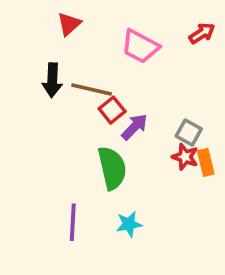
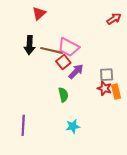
pink trapezoid: (140, 46) -> (69, 47), moved
gray square: (189, 132) -> (107, 75), turned -32
green semicircle: (112, 168) -> (63, 95), size x0.6
purple line: (73, 222) -> (23, 125), moved

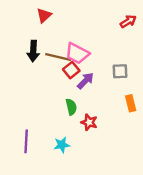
gray square: (107, 75) -> (120, 71), moved
red star: (104, 88) -> (89, 122), moved
cyan star: (73, 126) -> (62, 145), moved

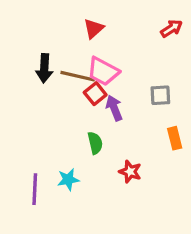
red triangle: (44, 15) -> (94, 28), moved
purple arrow: (86, 81) -> (114, 108), turned -66
red star: (89, 122) -> (130, 172), moved
cyan star: (62, 145) -> (68, 180), moved

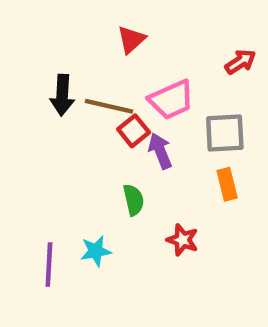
red arrow: (171, 28) -> (240, 62), moved
pink trapezoid: (103, 71) -> (171, 100), moved, turned -52
gray square: (160, 95) -> (225, 133), size x1.4
orange rectangle: (175, 138) -> (227, 184), moved

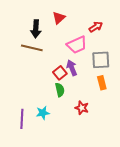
red arrow: (240, 62) -> (96, 27), moved
black arrow: (62, 95) -> (36, 29), moved
brown line: (109, 106) -> (32, 48), moved
red square: (134, 131) -> (60, 73), moved

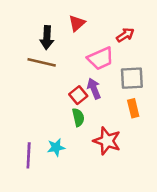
red star: (82, 108) -> (107, 141), size x1.5

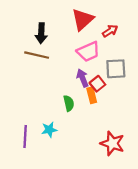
red triangle: (77, 23) -> (83, 19), moved, size x1.5
red square: (78, 95) -> (97, 84), moved
orange rectangle: (133, 108) -> (92, 95), moved
red star: (107, 141) -> (112, 143), moved

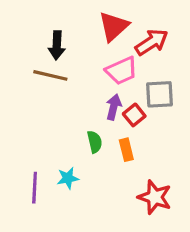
red arrow: (110, 31) -> (152, 42), size x1.5
purple arrow: (83, 78) -> (114, 107), turned 36
orange rectangle: (92, 95) -> (126, 150), moved

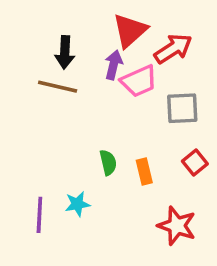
purple arrow: (114, 107) -> (114, 65), moved
red square: (134, 115) -> (195, 162), moved

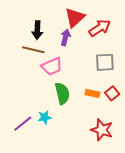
pink trapezoid: (139, 81) -> (52, 66), moved
green semicircle: (108, 162) -> (62, 93), size x1.5
orange rectangle: (144, 172) -> (92, 93), moved, turned -64
purple line: (39, 215) -> (23, 124), turned 48

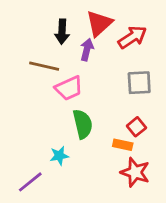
black arrow: (37, 30) -> (62, 32), moved
orange rectangle: (92, 93) -> (123, 145), moved
red square: (112, 93) -> (136, 127), moved
purple line: (23, 124) -> (30, 182), moved

